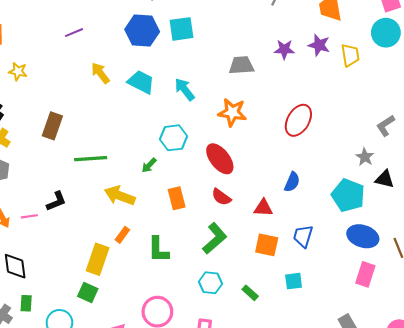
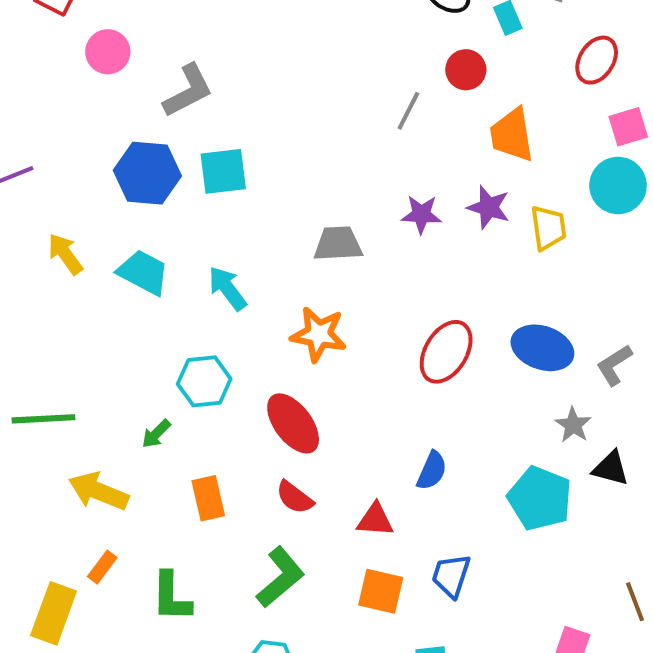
blue ellipse: (363, 236) -> (542, 348), moved

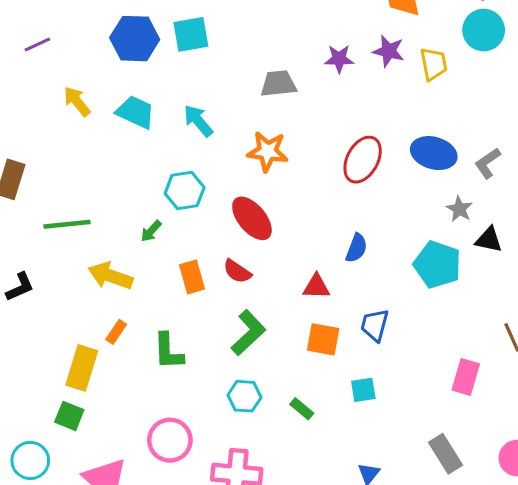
red semicircle: (295, 497) -> (237, 271), moved

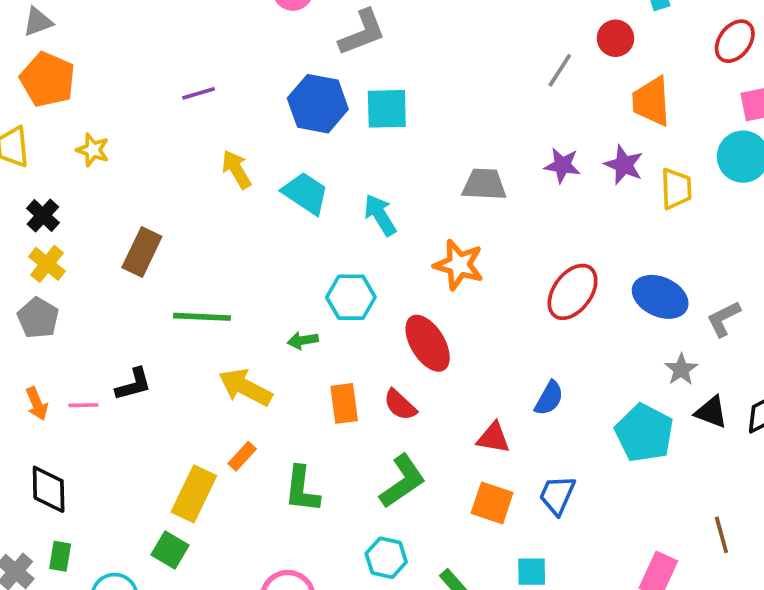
green arrow: (151, 231) -> (303, 340), turned 30

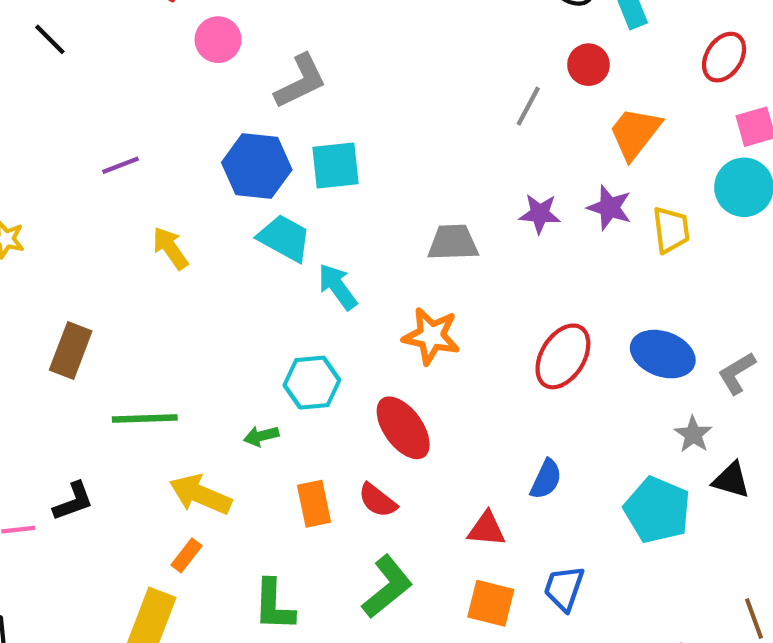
orange trapezoid: (651, 101) -> (635, 133), turned 46
cyan trapezoid: (305, 193) -> (284, 238), moved
orange rectangle: (242, 456) -> (187, 555), moved

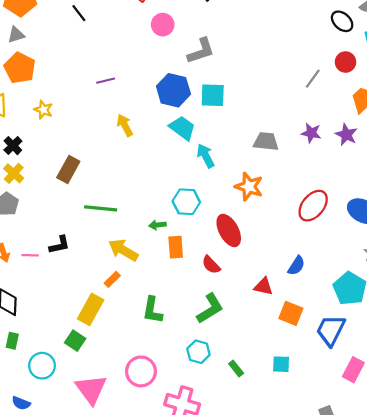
orange rectangle: (314, 504) -> (176, 247), moved
blue trapezoid: (564, 588) -> (331, 330), moved, size x1.4
orange square: (491, 603) -> (291, 313), moved

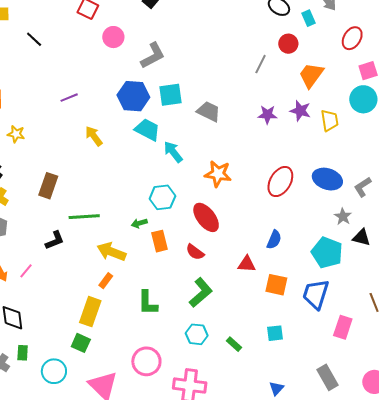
gray trapezoid: (266, 142) -> (209, 111), moved, turned 30
black L-shape: (59, 245) -> (55, 240), moved
pink line: (30, 255) -> (26, 271), turned -42

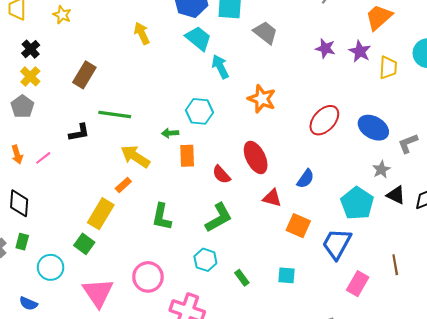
red ellipse: (206, 217) -> (256, 157), moved

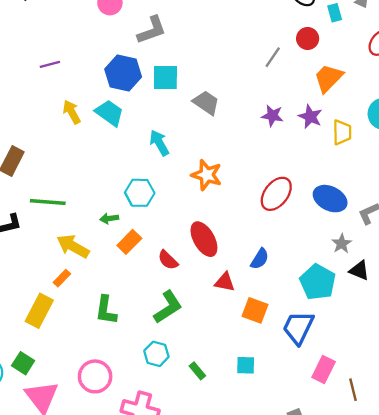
cyan trapezoid: (198, 38) -> (110, 113), moved
orange rectangle: (187, 156) -> (129, 242), turned 50
green square: (84, 244) -> (23, 363), moved
brown line: (395, 265) -> (353, 390), moved

